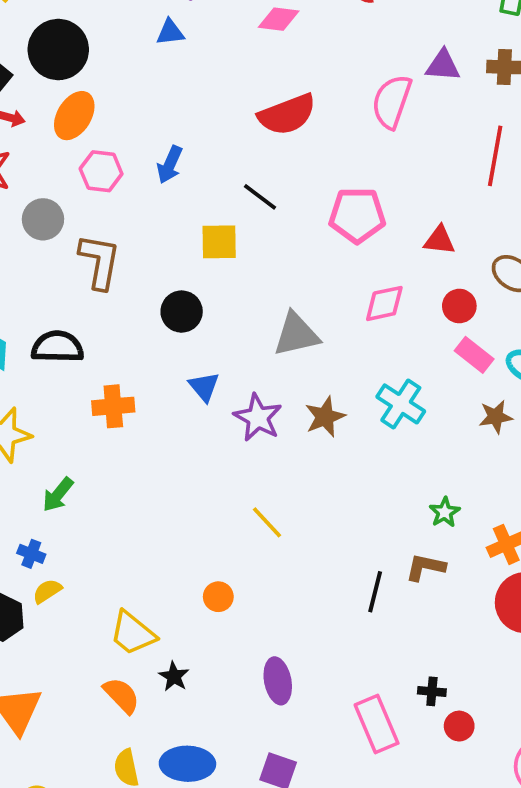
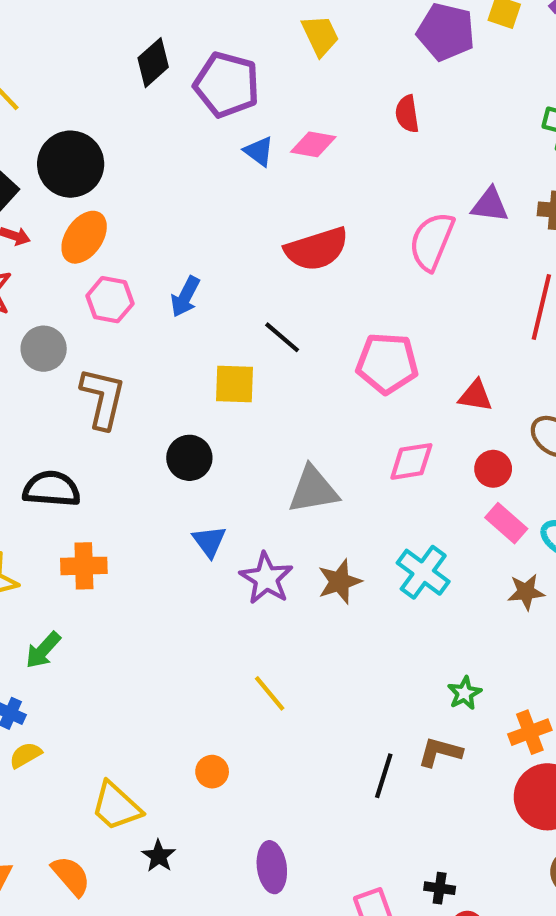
blue triangle: (170, 32) -> (259, 151), moved, turned 40
orange cross: (113, 406) -> (84, 566), moved
orange semicircle: (121, 695) -> (71, 876), moved

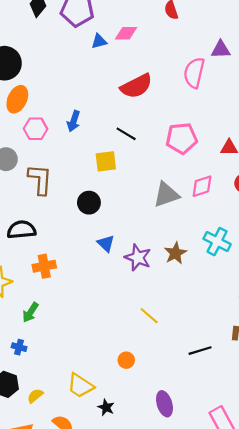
blue triangle: (259, 151) -> (99, 41), turned -42
gray triangle: (313, 490) -> (166, 195), moved
yellow semicircle: (26, 755) -> (35, 396), moved
black line: (384, 776) -> (200, 351), moved, turned 65

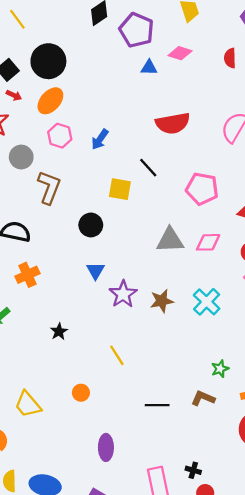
pink diamond: (126, 33) -> (180, 53), moved
orange cross: (44, 266) -> (27, 275), turned -30
black star: (106, 407) -> (59, 332), moved

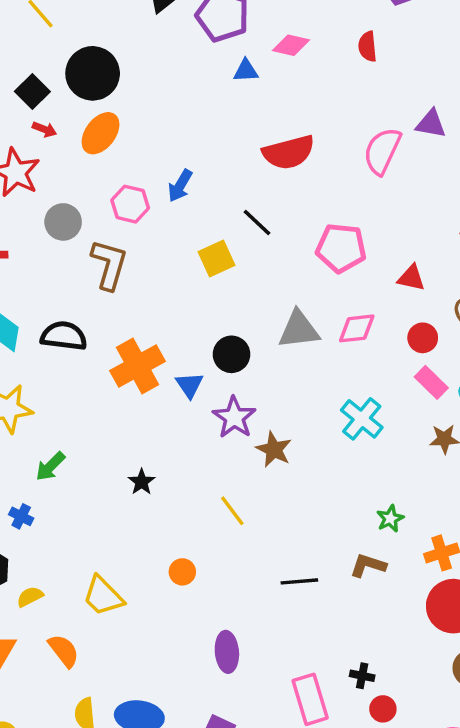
pink hexagon: (60, 136) -> (130, 204), moved
yellow square: (120, 189) -> (216, 258), turned -30
black circle: (91, 225) -> (232, 354), moved
orange cross: (27, 275) -> (137, 366), moved, size x1.4
brown star: (162, 301) -> (274, 450), moved, turned -30

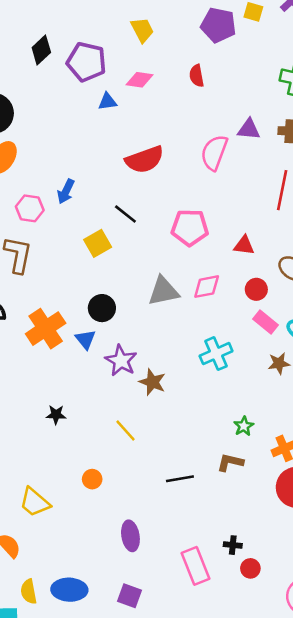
black circle: (232, 354) -> (102, 308), moved
cyan cross: (362, 419) -> (216, 354), turned 32
black star: (142, 482) -> (56, 415), turned -30

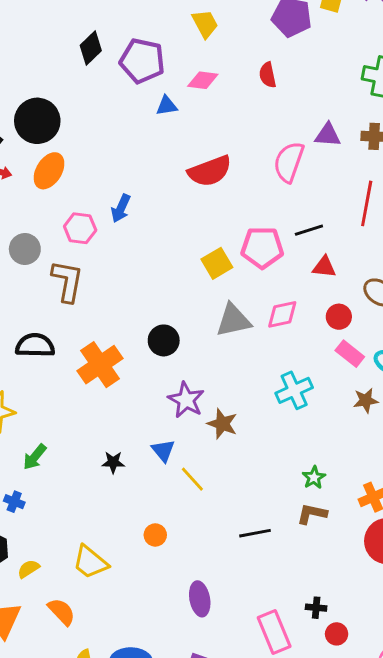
black line: (125, 214) -> (309, 230), moved, turned -55
yellow square: (98, 243) -> (217, 263), moved
blue triangle: (86, 339) -> (163, 451), moved
green star: (244, 426) -> (314, 477), moved

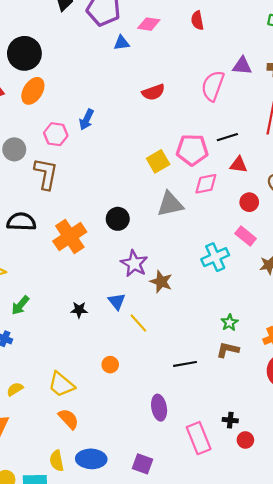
red semicircle: (210, 171) -> (153, 92), size x0.7
pink diamond: (282, 314) -> (206, 184), moved
pink rectangle: (350, 354) -> (246, 236), moved
purple ellipse: (200, 599) -> (159, 408), moved
orange semicircle: (61, 612) -> (69, 419), moved

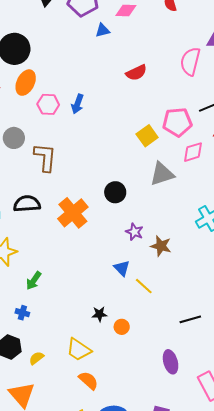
pink hexagon: (56, 134) -> (48, 104), moved
purple star: (134, 264) -> (134, 232), size x0.7
black star: (79, 310) -> (99, 314), moved

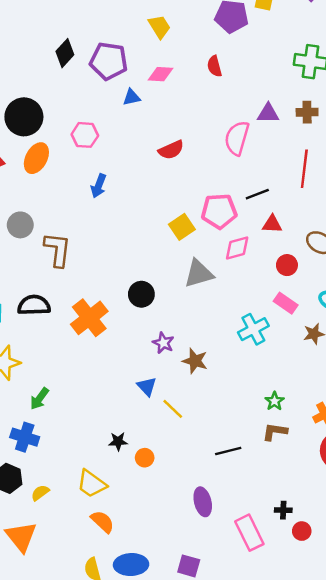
pink hexagon: (48, 104) -> (85, 135), moved
blue cross: (22, 313) -> (25, 437), size x1.6

